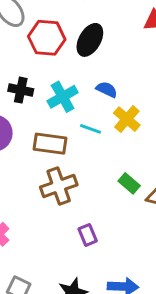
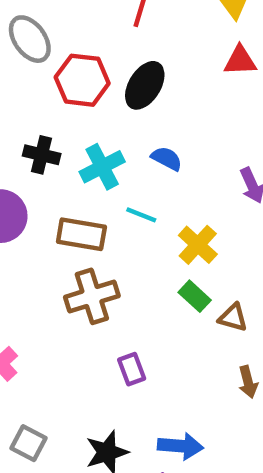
yellow cross: (127, 119) -> (198, 245), moved

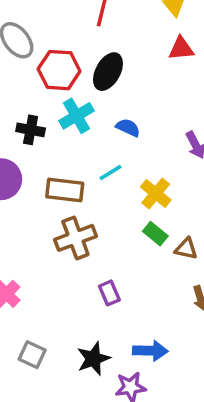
cyan cross: (102, 167) -> (77, 116), moved
cyan line: (141, 215) -> (111, 173), turned -50

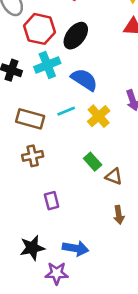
blue semicircle: (128, 128) -> (84, 80), size x1.5
yellow cross: (156, 193) -> (99, 116), moved
brown cross: (75, 238) -> (33, 156), size x0.7

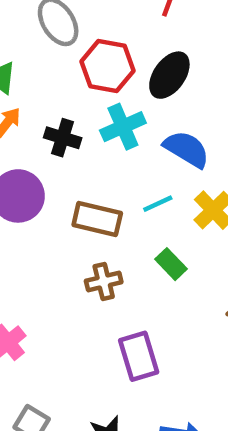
green rectangle: (93, 162) -> (171, 264), moved
purple rectangle: (52, 201) -> (139, 356), size x1.5

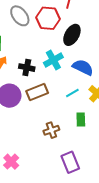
red hexagon: (108, 66) -> (48, 18), moved
brown rectangle: (97, 219) -> (37, 92), moved, turned -30
green rectangle: (171, 264) -> (81, 120), turned 48

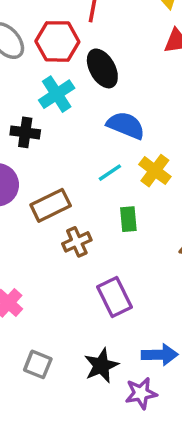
black ellipse: (72, 35) -> (102, 68), turned -55
cyan cross: (53, 60) -> (57, 94), moved
brown rectangle: (37, 92) -> (51, 205), moved

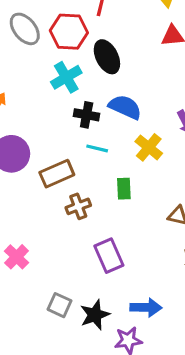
black cross: (25, 132) -> (87, 115), moved
cyan line: (110, 173) -> (97, 148), moved, turned 45
gray square: (38, 364) -> (60, 305), moved

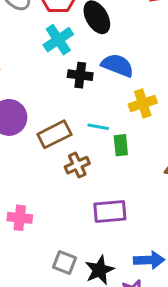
yellow cross: (149, 147) -> (143, 103), turned 36
cyan line: (97, 148) -> (98, 127), moved
purple rectangle: (109, 256) -> (110, 211), turned -68
pink cross: (16, 257) -> (20, 218), turned -35

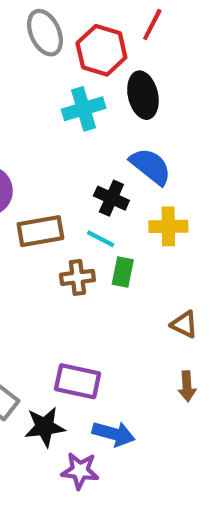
black cross: (80, 75) -> (111, 198), moved
brown cross: (77, 165) -> (77, 277), moved
purple rectangle: (110, 211) -> (78, 381), moved

